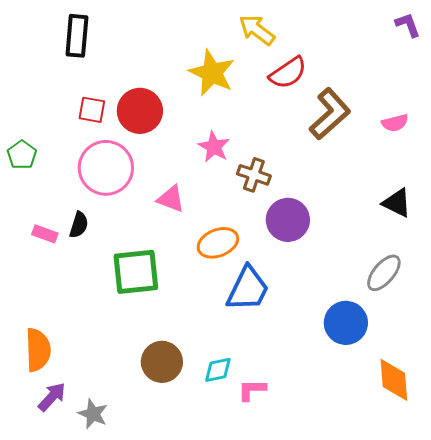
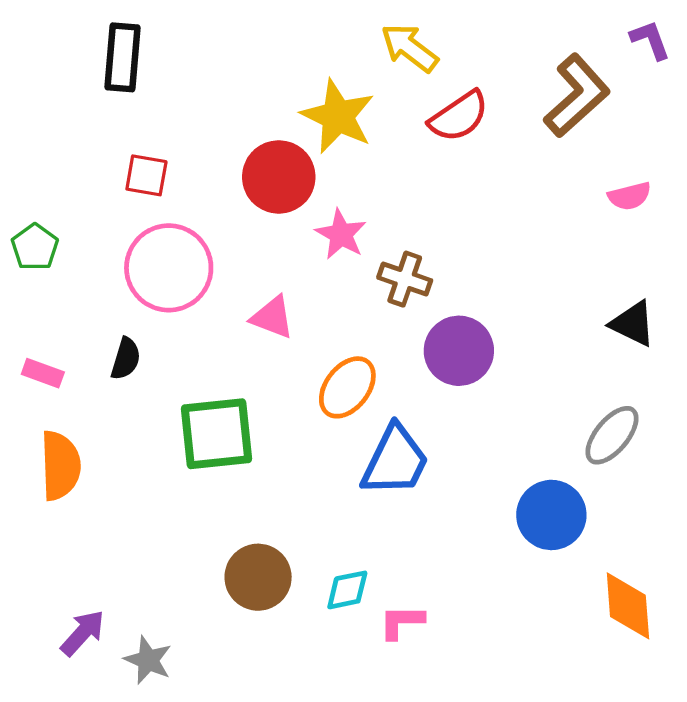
red circle: (140, 111) -> (279, 177), moved
brown L-shape: (330, 114) -> (577, 96), moved
pink rectangle: (45, 234) -> (43, 373), moved
orange ellipse: (218, 243) -> (347, 387), turned -30
orange semicircle: (38, 350) -> (60, 466), moved

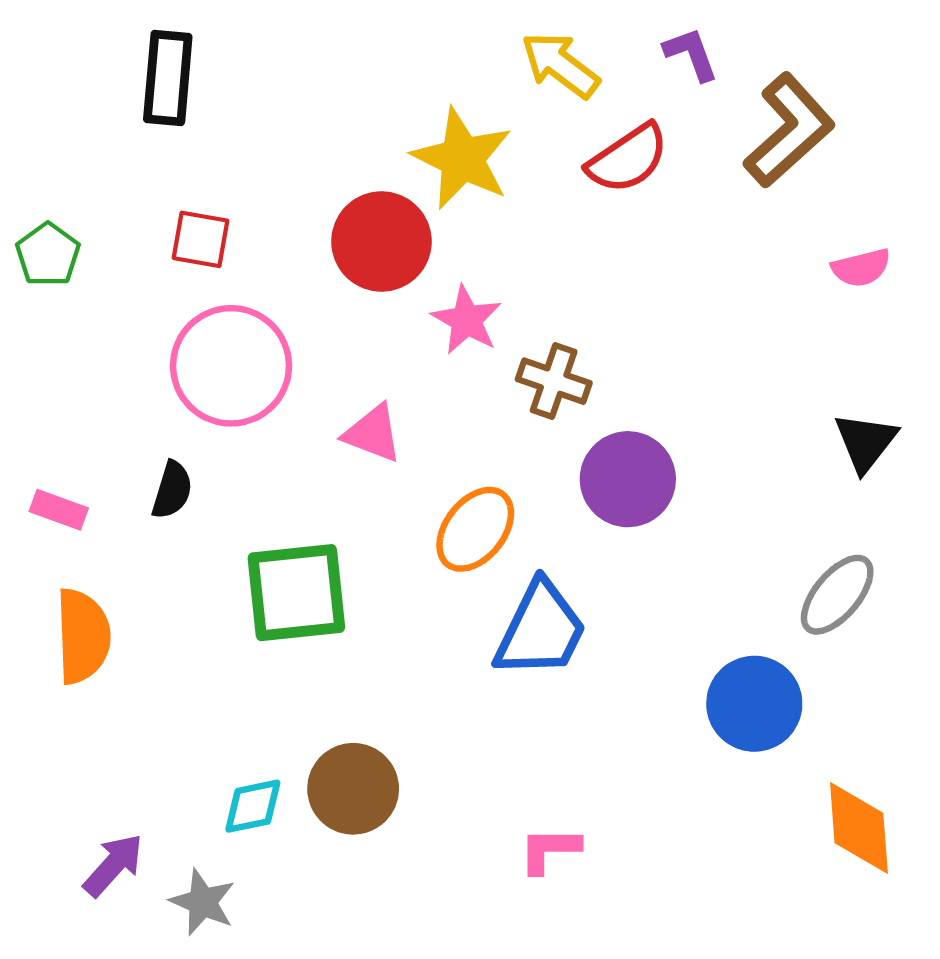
purple L-shape: (650, 40) -> (691, 54), moved
green pentagon: (35, 247) -> (48, 255), moved
black triangle: (633, 324) -> (865, 442), turned 42
cyan diamond: (347, 590) -> (253, 806), moved

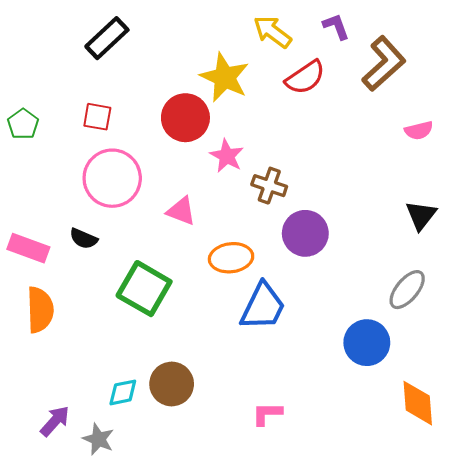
black rectangle: (168, 78) -> (107, 38), moved, turned 42
black semicircle: (172, 490) -> (84, 239), turned 96
pink rectangle: (59, 510) -> (28, 248), size x1.5
orange ellipse: (475, 529) -> (231, 258), turned 45
green square: (296, 593) -> (144, 289), turned 36

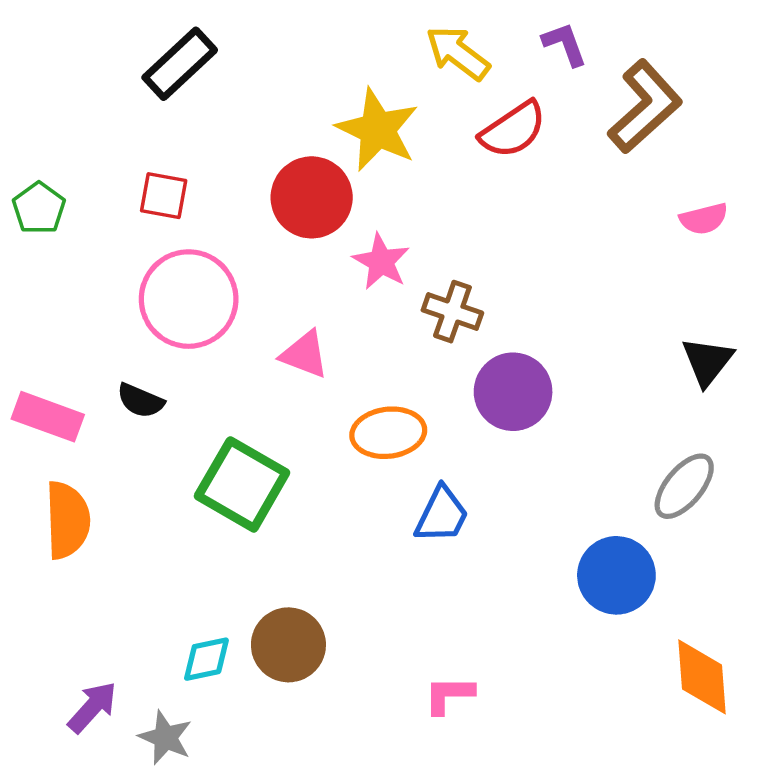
blue trapezoid: (263, 307) -> (442, 515), size x0.7

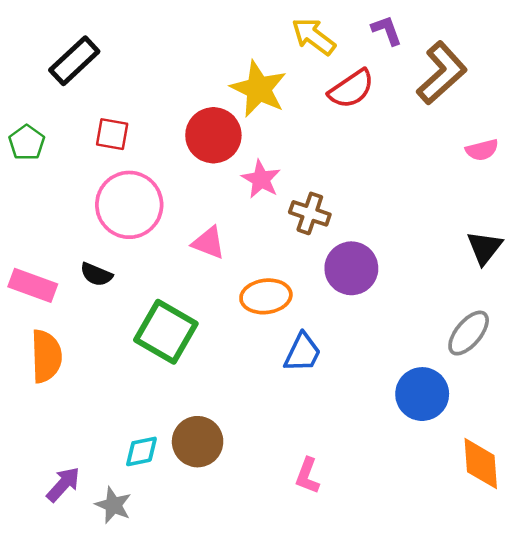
black rectangle: (180, 64) -> (74, 61), moved
pink L-shape: (449, 695) -> (307, 476), turned -69

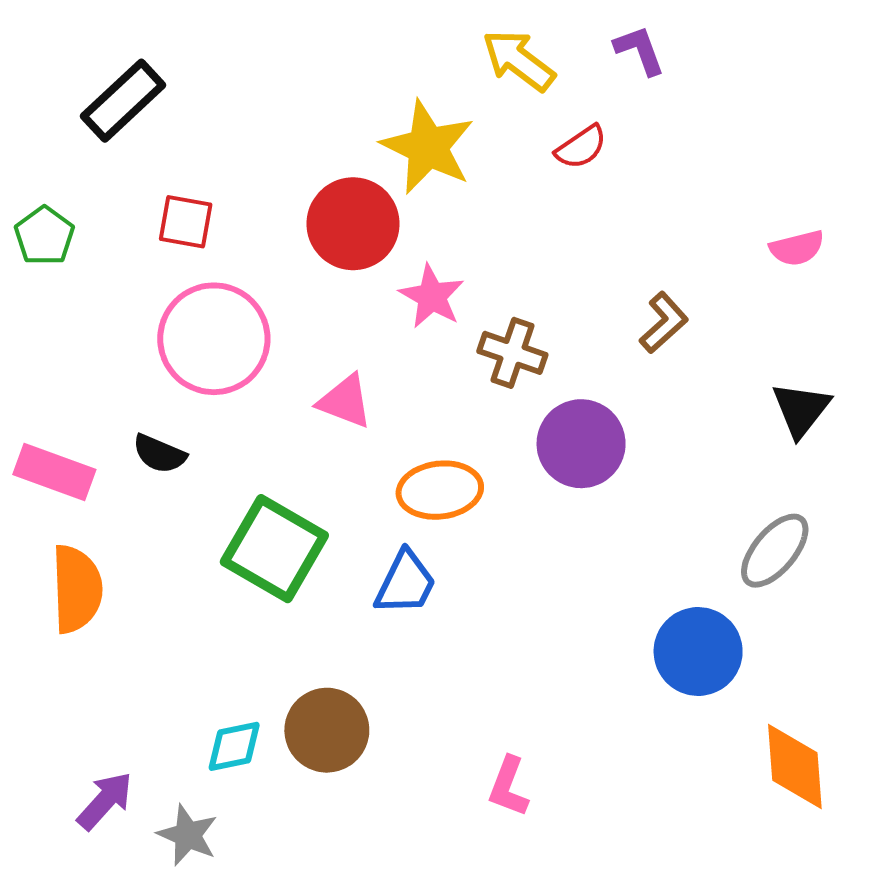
brown L-shape: (442, 73) -> (664, 323), moved, size x0.6
red semicircle: (351, 89) -> (581, 147), size x0.7
blue trapezoid: (303, 353) -> (406, 583), moved

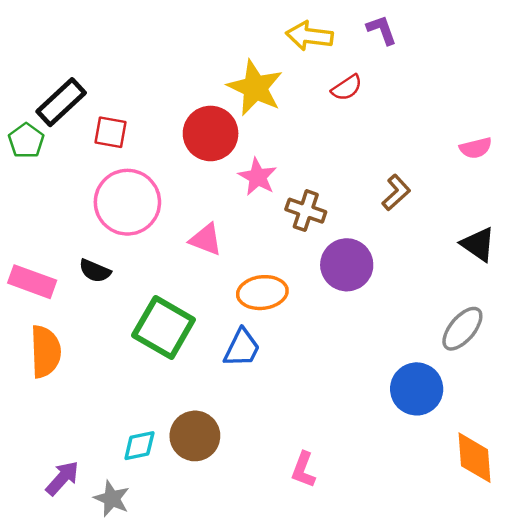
yellow arrow: (519, 60) -> (309, 36), turned -30
black rectangle: (123, 101) -> (61, 102), moved
black triangle: (801, 409) -> (478, 244), turned -33

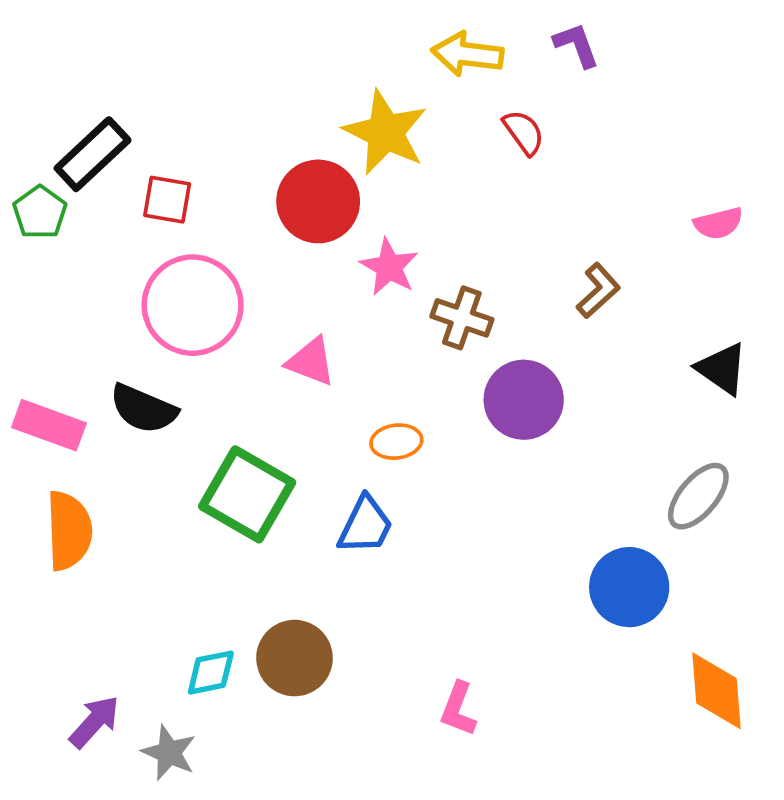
red semicircle: (347, 88) -> (524, 132), turned -92
black semicircle: (95, 271) -> (143, 409), size x1.4
orange ellipse: (262, 293) -> (396, 442), size x0.7

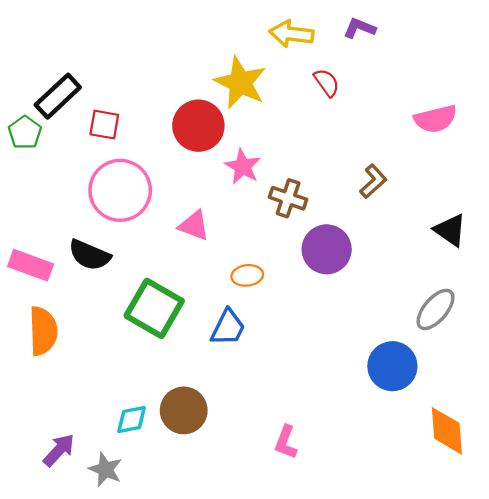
purple L-shape: (576, 45) -> (360, 28), turned -48
pink semicircle: (718, 223) -> (436, 119), moved, size x1.4

